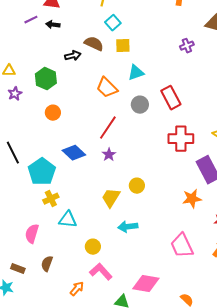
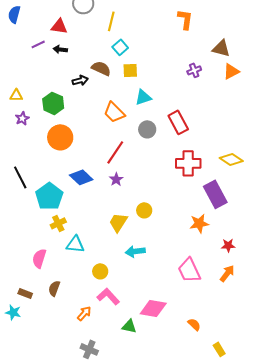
orange circle: (53, 113) -> (60, 137), size x1.6

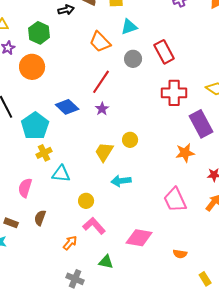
orange circle: (60, 137) -> (32, 67), moved
orange semicircle: (194, 324) -> (180, 254), turned 144
green triangle: (129, 326) -> (106, 262), moved

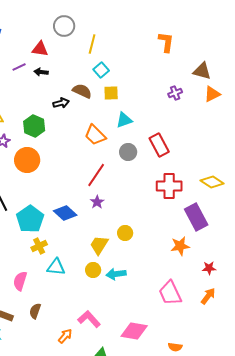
blue diamond: (67, 107) -> (65, 213), moved
yellow circle: (86, 201) -> (93, 270), moved

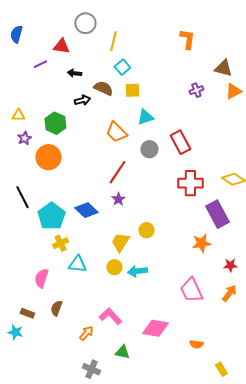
black arrow: (41, 72) -> (74, 73), moved

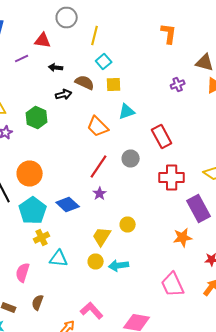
gray circle: (149, 149) -> (131, 158), moved
orange circle: (48, 157) -> (30, 174), moved

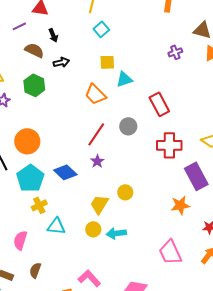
black arrow: (56, 68) -> (53, 35), turned -120
brown semicircle: (85, 82) -> (34, 50), moved
yellow square: (114, 84) -> (107, 62), moved

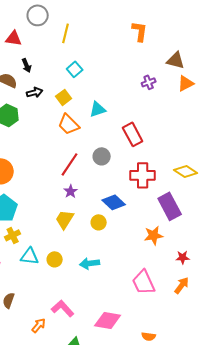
cyan square: (101, 29) -> (75, 69), moved
yellow square: (107, 62) -> (64, 97), moved, turned -35
blue diamond: (65, 172) -> (114, 202), moved
yellow trapezoid: (99, 204) -> (65, 219), moved
yellow circle: (93, 229) -> (55, 259), moved

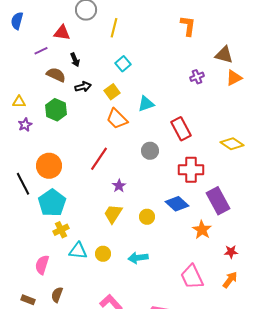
red line: (70, 164) -> (99, 159), moved
yellow diamond: (186, 171) -> (232, 144), moved
blue diamond: (114, 202) -> (177, 204), moved
orange star: (154, 235) -> (202, 230), turned -30

